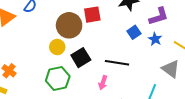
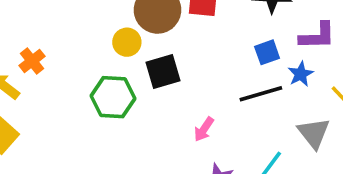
black line: (117, 63) -> (261, 94), moved, turned -40
pink arrow: (103, 83) -> (204, 129), moved

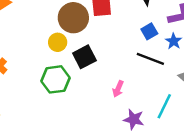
black line: (261, 94) -> (150, 59), turned 48

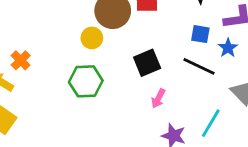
blue square: (149, 31) -> (200, 34), turned 35
black square: (84, 57) -> (147, 63), moved

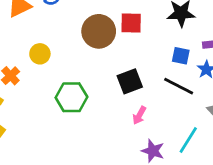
yellow circle: (92, 38) -> (40, 54), moved

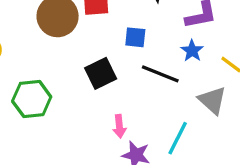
blue square: (181, 56) -> (135, 37), moved
pink arrow: (139, 115) -> (119, 126), moved, turned -30

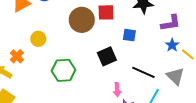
blue star: (192, 51) -> (172, 45), moved
black line: (160, 74) -> (143, 72), moved

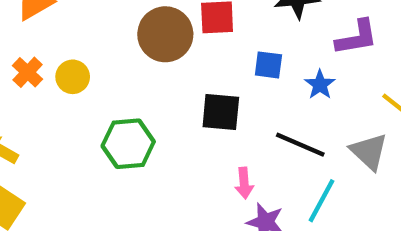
blue star: (172, 45) -> (320, 85), moved
orange cross: (17, 56) -> (28, 72), moved
black square: (107, 56) -> (221, 112), turned 30

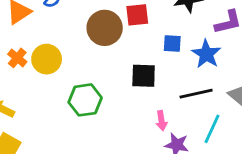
yellow circle: (73, 77) -> (47, 59), size x1.4
blue star: (320, 85) -> (206, 54), size x1.5
black line: (300, 145) -> (196, 94), turned -32

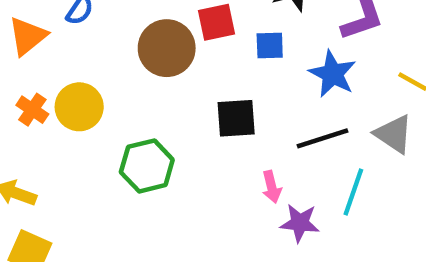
blue square: (172, 43) -> (270, 45), moved

